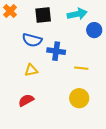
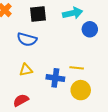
blue cross: (56, 51) -> (55, 78), moved
yellow circle: (79, 98) -> (81, 90), moved

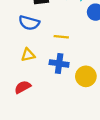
yellow line: (77, 68) -> (61, 37), moved

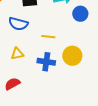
yellow circle: (86, 76) -> (72, 56), moved

